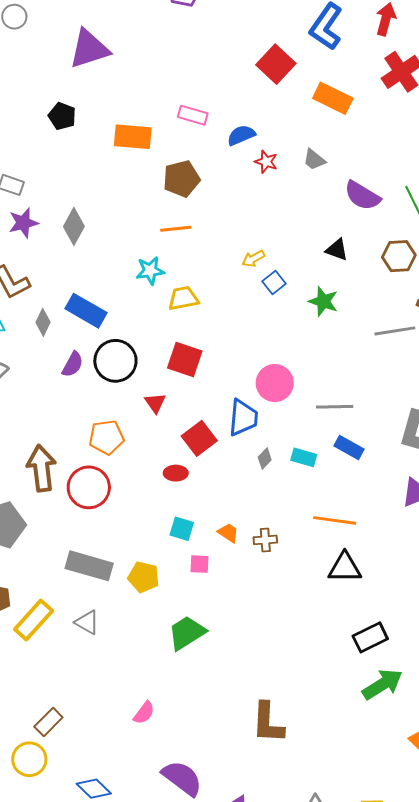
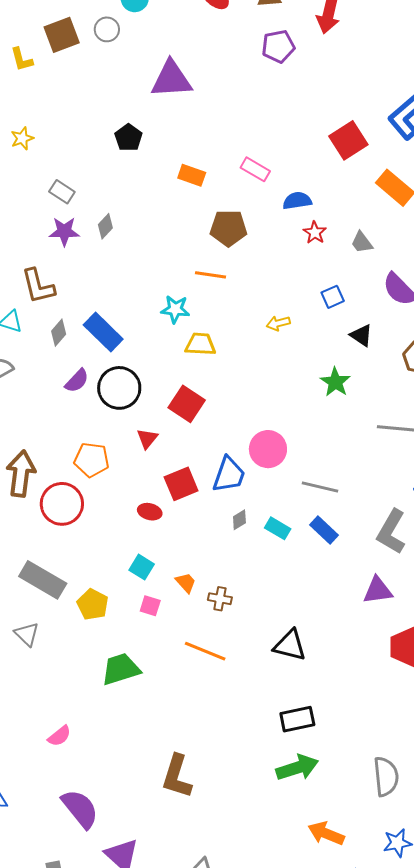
orange rectangle: (133, 137) -> (192, 175), size x0.7
gray diamond: (74, 226) -> (105, 226), moved, size x0.7
blue square: (274, 283) -> (333, 297), moved
orange line: (335, 520) -> (205, 651), moved

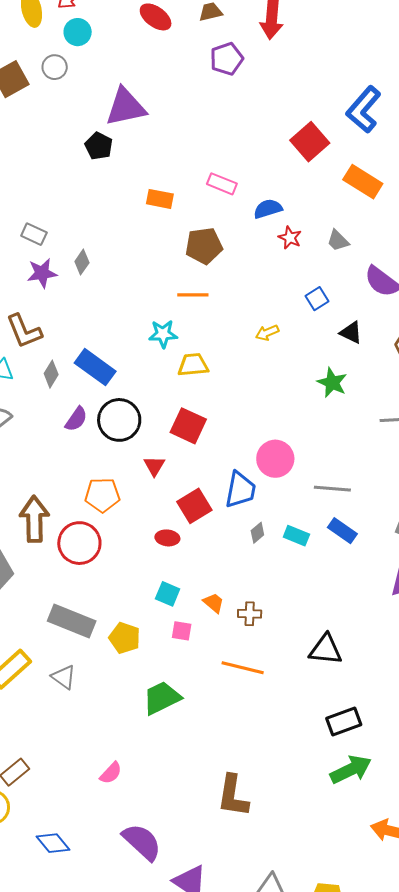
black pentagon: (128, 138) -> (99, 146), moved

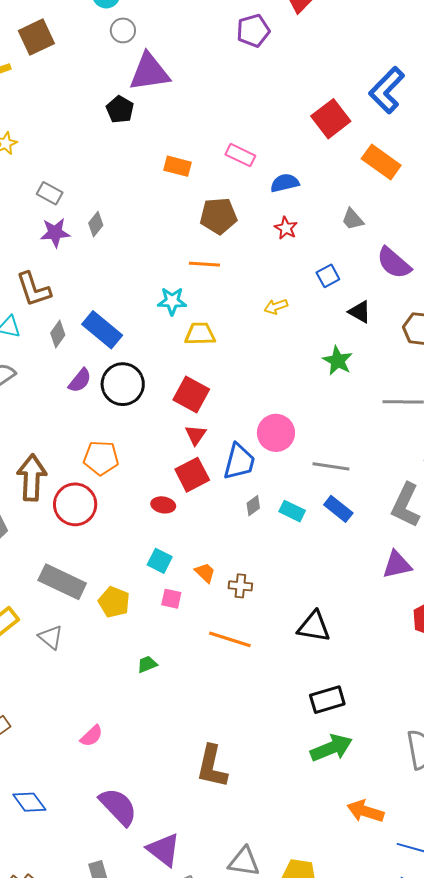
gray circle: (55, 67) -> (123, 30), moved
red star: (290, 238) -> (286, 228), moved
red triangle: (154, 466) -> (196, 435), moved
green trapezoid: (162, 698) -> (147, 664), size x0.5

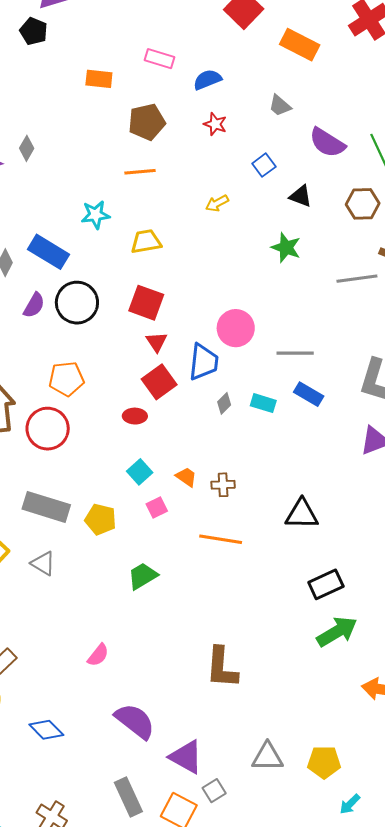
cyan star: (172, 301) -> (96, 215), moved
cyan square: (160, 561) -> (140, 472), turned 30
pink square: (171, 599) -> (157, 508), turned -30
green trapezoid: (147, 664) -> (143, 576), size x1.5

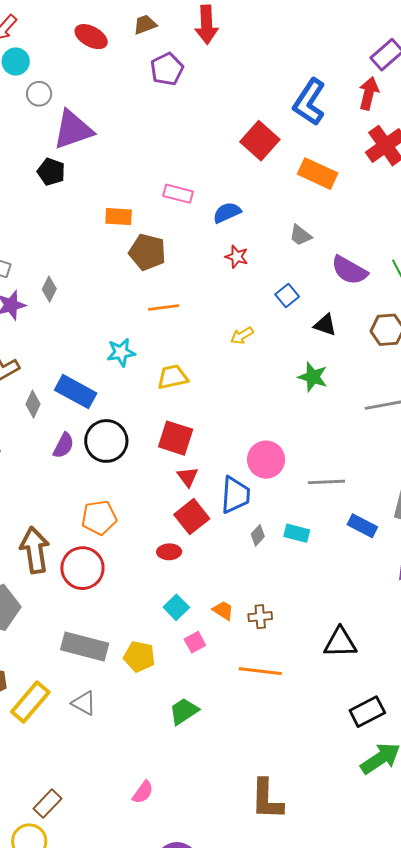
brown pentagon: (147, 122) -> (147, 252), moved, turned 30
blue rectangle: (309, 394) -> (362, 526), moved

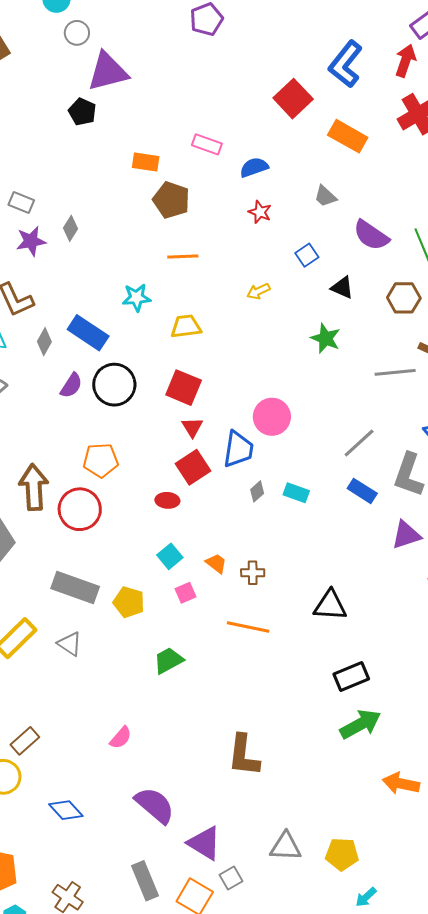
gray line: (326, 482) -> (359, 443), moved, turned -45

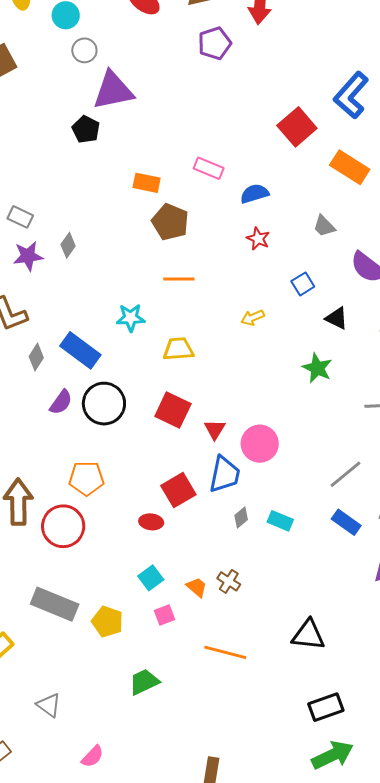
red triangle: (192, 427) -> (215, 429), moved
brown cross: (253, 573) -> (229, 581), moved, turned 30
gray triangle: (70, 644) -> (49, 705), moved

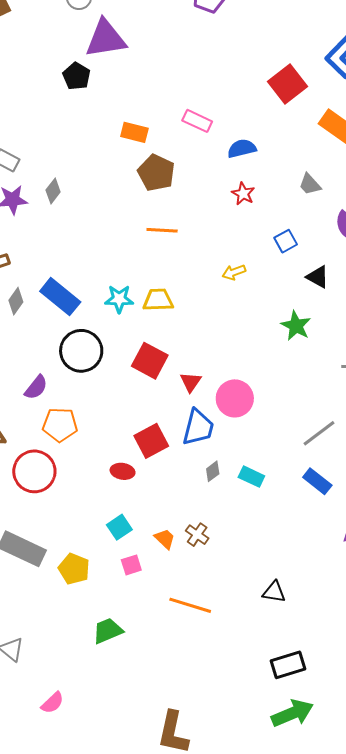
cyan star: (131, 318) -> (119, 299), moved
purple semicircle: (61, 402) -> (36, 387), moved
black triangle: (308, 635) -> (274, 592), size x0.7

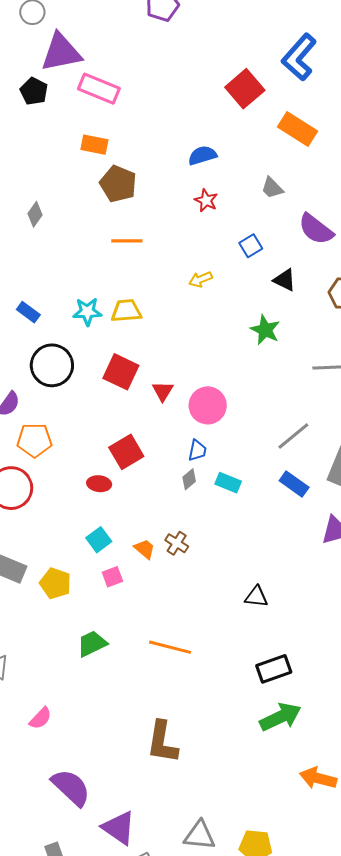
pink rectangle: (197, 121) -> (99, 89), moved, size x1.4
gray diamond: (53, 191) -> (35, 214), moved
blue rectangle: (60, 297) -> (28, 312), size x0.6
blue trapezoid: (198, 427) -> (197, 450), moved, size x0.6
orange line: (190, 605) -> (170, 647), moved

